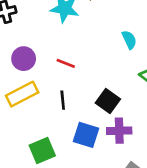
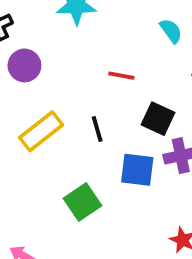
purple circle: (24, 59) -> (24, 65), moved
red line: (66, 63) -> (121, 76), moved

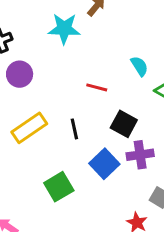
cyan semicircle: (171, 31) -> (139, 66), moved
blue square: (137, 170) -> (104, 164), turned 36

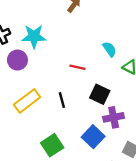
cyan star: (64, 29) -> (34, 36), moved
blue square: (104, 164) -> (93, 137), moved

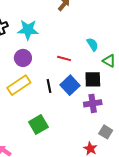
purple circle: (17, 60) -> (23, 58), moved
black square: (100, 94) -> (93, 79), moved, turned -30
blue square: (93, 137) -> (70, 85), moved

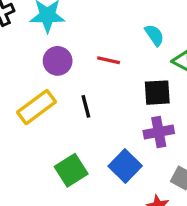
purple circle: (23, 58) -> (58, 61), moved
blue square: (70, 85) -> (125, 166), moved

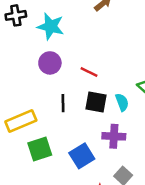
cyan semicircle: (154, 35) -> (122, 102), moved
black square: (157, 93) -> (96, 102), moved
yellow rectangle: (36, 107) -> (21, 121), moved

